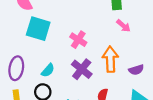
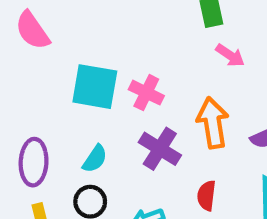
cyan square: (38, 29) -> (95, 87), moved

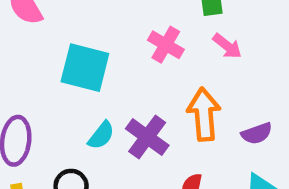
pink cross: (146, 93) -> (166, 45), moved
cyan semicircle: (95, 159) -> (101, 135), moved

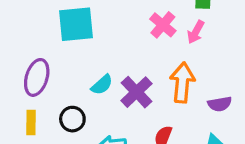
pink arrow: (227, 46) -> (196, 32), moved, turned 70
cyan square: (85, 68) -> (76, 24), moved, turned -30

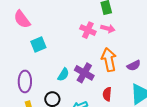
cyan square: (76, 24) -> (38, 44), size x0.7
pink arrow: (196, 32) -> (108, 29), turned -88

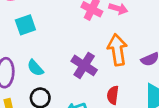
cyan semicircle: (63, 75) -> (35, 68), moved, turned 104

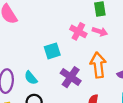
cyan square: (25, 25) -> (52, 51), moved

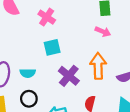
pink cross: (78, 31) -> (47, 17), moved
cyan semicircle: (31, 78) -> (28, 73), turned -56

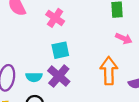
pink arrow: (103, 32) -> (124, 38), moved
purple cross: (69, 76) -> (59, 76), moved

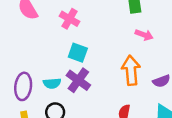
cyan square: (60, 50) -> (78, 53), turned 36

